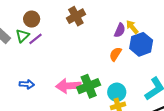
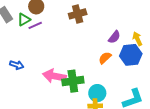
yellow arrow: (132, 27) -> (137, 39), moved

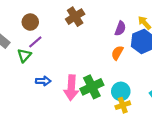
green triangle: (24, 20) -> (24, 55), moved
blue arrow: (17, 65) -> (43, 81), moved
pink arrow: (54, 76) -> (71, 88), turned -80

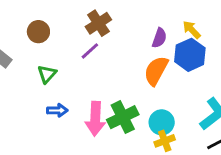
purple line: (35, 42) -> (90, 51), moved
orange semicircle: (117, 53) -> (156, 71), size x1.5
green triangle: (24, 55) -> (47, 74), moved

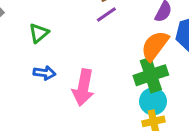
purple line: (90, 51) -> (106, 14), moved
green cross: (123, 117) -> (151, 75), moved

